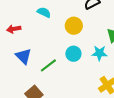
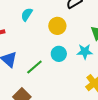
cyan semicircle: (44, 12) -> (27, 14), turned -80

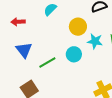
cyan star: (85, 52) -> (95, 41), moved

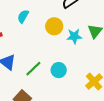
cyan circle: (74, 54) -> (59, 70), moved

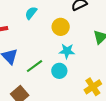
cyan star: (74, 36) -> (67, 51), moved

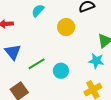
cyan star: (67, 51) -> (96, 61), moved

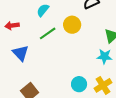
green line: (37, 64) -> (48, 33), moved
cyan circle: (61, 71) -> (79, 84), moved

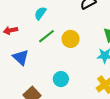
yellow circle: (72, 25) -> (71, 39), moved
cyan circle: (79, 84) -> (61, 79), moved

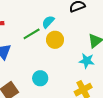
cyan semicircle: (40, 13) -> (48, 22), moved

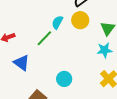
yellow circle: (55, 40) -> (80, 20), moved

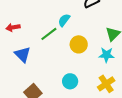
yellow circle: (80, 20) -> (79, 44), moved
cyan circle: (64, 79) -> (70, 81), moved

